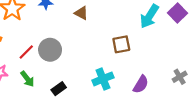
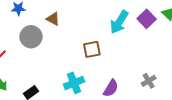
gray circle: (50, 50) -> (31, 37), moved

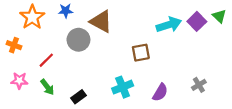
brown triangle: (53, 19) -> (101, 21), size x1.6
cyan arrow: (119, 22) -> (169, 25), turned -140

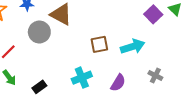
cyan arrow: (169, 25) -> (133, 46), moved
gray cross: (199, 85) -> (155, 76), turned -32

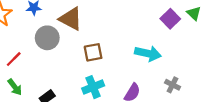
brown square: (99, 44) -> (93, 52), moved
cyan arrow: (133, 46) -> (148, 53), turned 30

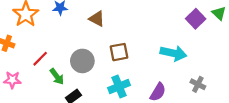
brown triangle: (71, 19) -> (97, 19), size x0.7
gray circle: (47, 38) -> (82, 61), moved
green arrow: (15, 87) -> (57, 77), moved

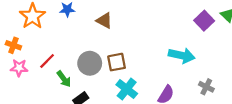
brown square: (119, 52) -> (117, 62), moved
pink star: (12, 80) -> (19, 68), moved
cyan cross: (119, 87) -> (127, 89), turned -30

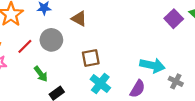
cyan arrow: (182, 55) -> (152, 65), moved
red line: (47, 61) -> (25, 46), moved
gray circle: (90, 63) -> (51, 40), moved

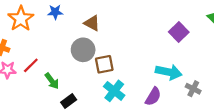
purple square: (174, 19) -> (179, 32), moved
gray circle: (51, 40) -> (83, 50), moved
red line: (25, 46) -> (31, 65), moved

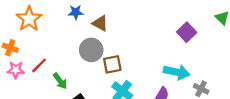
blue star: (55, 12) -> (76, 12), moved

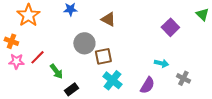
brown triangle: (100, 23) -> (108, 19), moved
cyan arrow: (177, 72) -> (161, 63), size x0.6

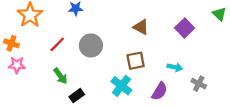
brown triangle: (108, 19) -> (141, 27), moved
brown square: (103, 56) -> (136, 61), moved
red line: (37, 57) -> (57, 44), moved

